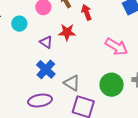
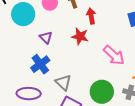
cyan circle: (19, 24) -> (23, 14), size x1.5
red star: (67, 32) -> (80, 36), moved

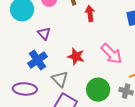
red star: (80, 36) -> (76, 56), moved

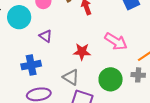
blue cross: (38, 60) -> (31, 65), moved, turned 36

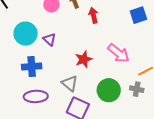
cyan circle: (19, 17) -> (26, 34), moved
red star: (82, 52) -> (84, 59), turned -30

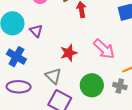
blue cross: (32, 66) -> (16, 57), turned 30

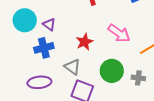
blue cross: (16, 57) -> (44, 48), moved, turned -36
gray cross: (120, 86) -> (138, 78), moved

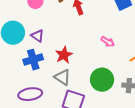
pink arrow: (119, 33) -> (108, 42), size x0.6
red star: (85, 42) -> (64, 55), moved

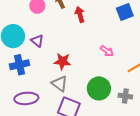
red star: (64, 55) -> (62, 61), turned 30
blue cross: (33, 60) -> (20, 65), moved

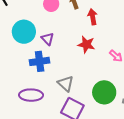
red star: (62, 61) -> (86, 45), moved
blue cross: (20, 65) -> (40, 61), moved

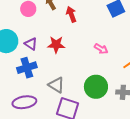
red star: (86, 45) -> (56, 45), moved

